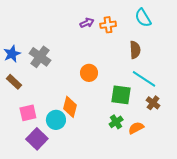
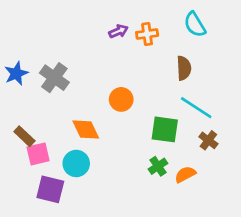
brown rectangle: (14, 82) -> (24, 136), moved
orange diamond: (70, 107) -> (86, 129), moved, turned -40
purple square: (37, 139) -> (50, 189), turned -30

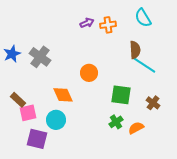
cyan line: (196, 108) -> (144, 65), moved

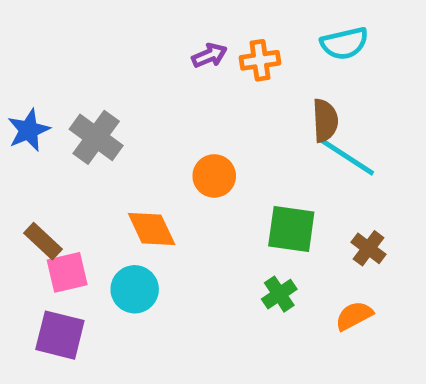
cyan semicircle: (143, 18) -> (344, 43), turned -72
orange semicircle: (136, 128) -> (354, 316), moved
purple square: (37, 139) -> (60, 335), moved

